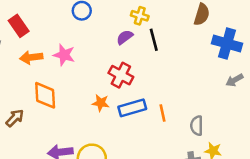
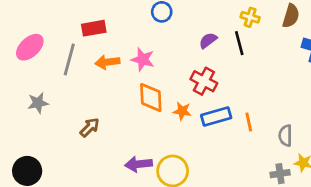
yellow cross: (140, 16) -> (250, 17), moved
red rectangle: (19, 26) -> (94, 28), turned -65
orange diamond: (45, 95) -> (151, 97), moved

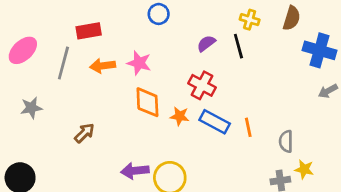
blue rectangle: (216, 117) -> (215, 122), turned 44

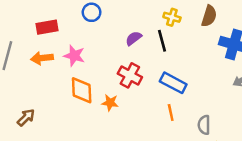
red rectangle: (89, 31) -> (47, 27), moved
blue rectangle: (215, 122) -> (173, 83), moved

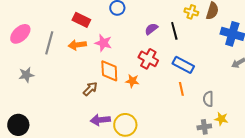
yellow cross: (172, 17) -> (191, 12), moved
red rectangle: (47, 27) -> (81, 20), turned 36
brown arrow: (26, 117) -> (90, 89), moved

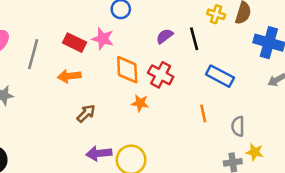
red rectangle: (81, 20) -> (74, 43), moved
pink star: (103, 43) -> (103, 39), moved
orange arrow: (77, 45) -> (69, 76), moved
blue rectangle: (183, 65) -> (220, 76), moved
orange diamond: (109, 71) -> (127, 70), moved

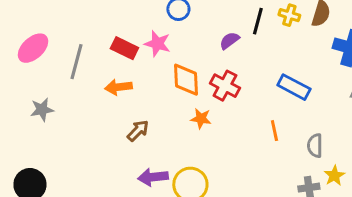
black line: (194, 39) -> (258, 21), moved, turned 30
yellow star: (255, 152) -> (334, 176), turned 30

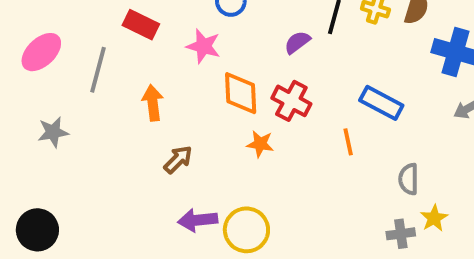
red rectangle: (124, 48) -> (141, 25), moved
orange arrow: (118, 87) -> (153, 103), turned 90
orange line: (274, 131) -> (348, 142), moved

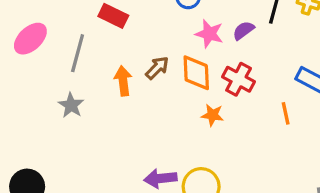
pink star: (203, 46) -> (209, 34), moved
gray star: (53, 132) -> (71, 105), moved, turned -30
brown arrow: (178, 160) -> (157, 68), moved

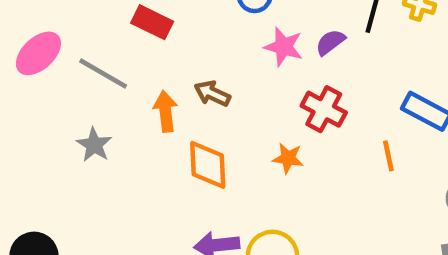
gray line: (78, 53) -> (103, 73), turned -75
brown arrow: (157, 68) -> (212, 94), turned -110
orange diamond: (196, 73) -> (208, 165), moved

